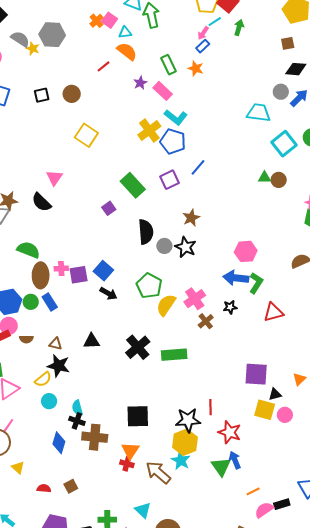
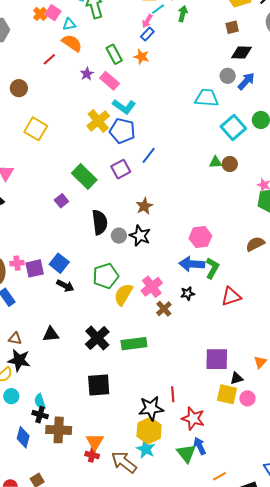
green pentagon: (149, 286) -> (106, 276), turned 30
black square: (138, 416) -> (99, 385), moved

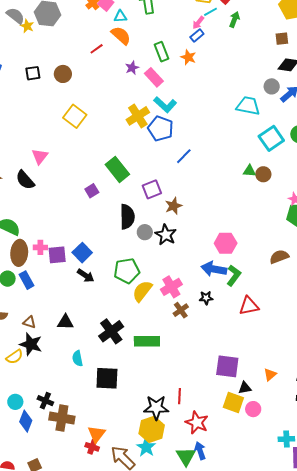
purple square: (121, 169) -> (152, 189), moved
cyan circle: (11, 396) -> (15, 402), moved
cyan semicircle: (40, 402) -> (77, 358), moved

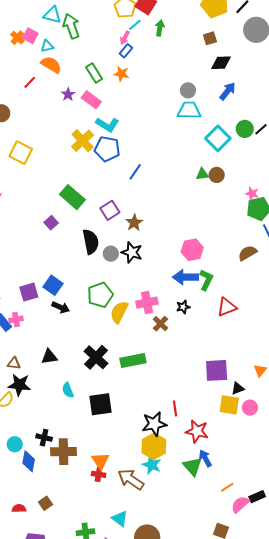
gray circle: (272, 86) -> (188, 90), moved
pink cross: (40, 247) -> (16, 319), moved
pink cross: (171, 287) -> (147, 303), turned 30

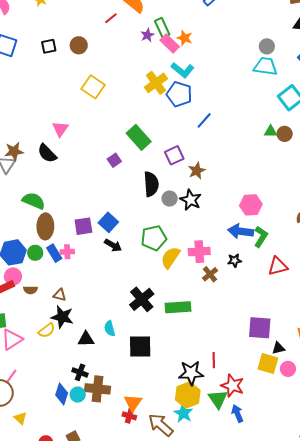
green rectangle: (94, 73) -> (162, 28), moved
orange star: (121, 74) -> (185, 38), moved
black triangle: (49, 357) -> (86, 339), moved
cyan circle: (15, 444) -> (78, 394), moved
green triangle: (192, 466) -> (218, 399), moved

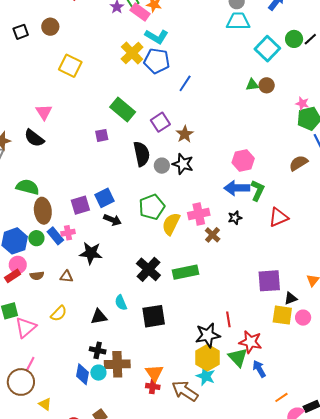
purple square: (114, 160) -> (102, 135), turned 32
blue square: (108, 222) -> (105, 198), turned 30
black star: (62, 317) -> (91, 253), moved

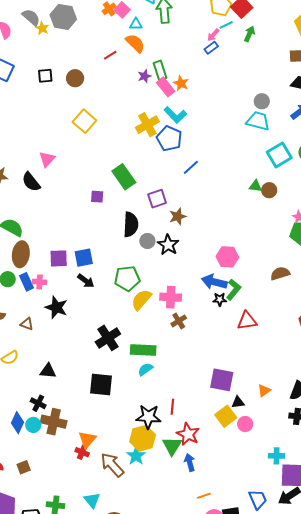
black star: (235, 218) -> (220, 299), moved
cyan semicircle: (121, 303) -> (145, 369), moved, turned 63
yellow square: (282, 315) -> (226, 416), turned 30

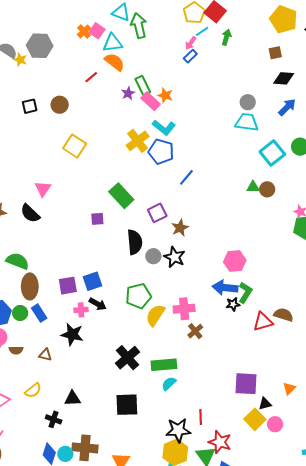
cyan triangle: (136, 24) -> (113, 43), size x1.5
brown semicircle: (280, 273) -> (284, 315), moved, turned 42
pink cross: (40, 282) -> (81, 310), moved
black cross: (38, 403) -> (54, 419), moved

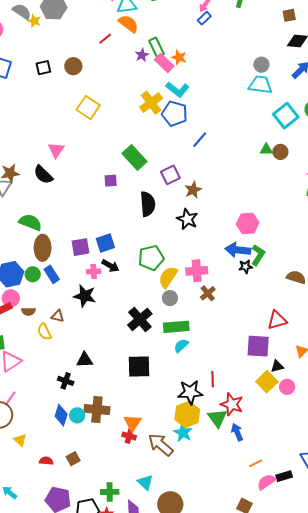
gray circle: (153, 256) -> (170, 298), moved
red triangle: (263, 322) -> (277, 320), moved
yellow semicircle: (33, 390) -> (44, 332), moved, turned 102

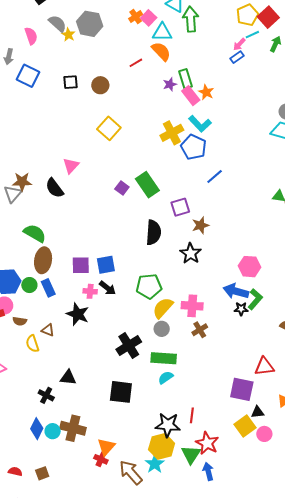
purple square: (111, 181) -> (122, 188), moved, turned 32

